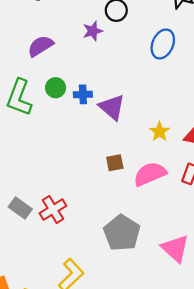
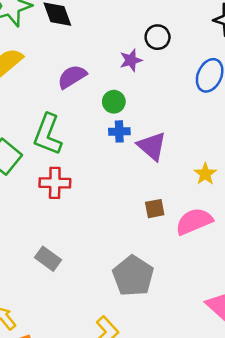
green circle: (56, 88) -> (114, 102), moved
red cross: (53, 210) -> (55, 183), moved, turned 32
gray pentagon: (122, 233) -> (133, 276), moved

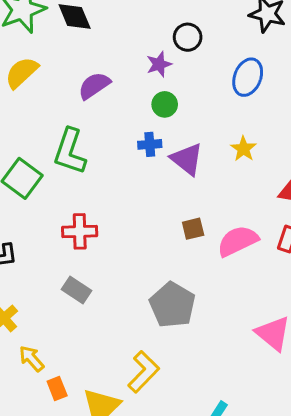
green circle: (114, 102) -> (165, 104), moved
yellow star: (205, 174) -> (243, 149), moved
red cross: (55, 183) -> (80, 231), moved

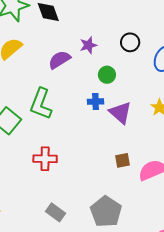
black circle: (188, 37) -> (130, 42), moved
purple star: (159, 64) -> (88, 45), moved
gray rectangle: (77, 290) -> (56, 212), moved

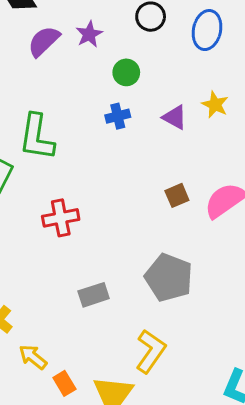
purple semicircle: (59, 60) -> (44, 41), moved
purple triangle: (120, 113) -> (175, 117), moved, size x0.7
gray rectangle: (56, 212) -> (94, 295), turned -42

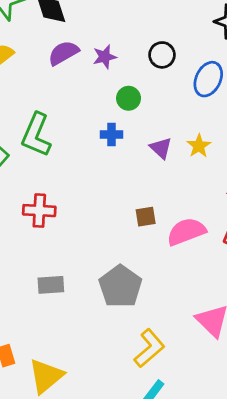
yellow L-shape: (151, 351) -> (149, 348), moved

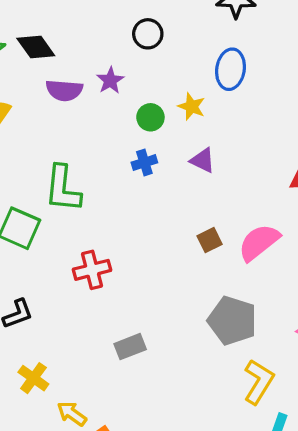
purple semicircle: (63, 53) -> (64, 90), turned -128
black circle: (162, 55) -> (148, 34), moved
yellow star: (199, 146) -> (192, 107), moved
gray pentagon: (120, 286) -> (232, 321), moved

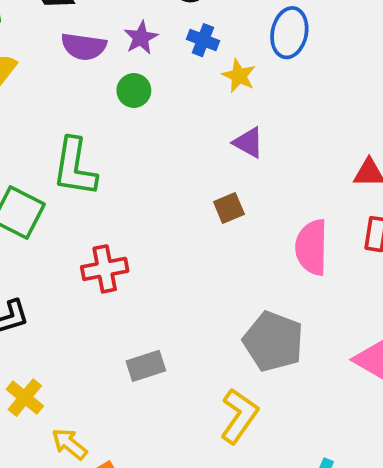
green circle: (150, 117) -> (134, 90), moved
blue cross: (144, 163) -> (203, 40), moved, turned 35
brown square: (210, 240) -> (229, 208), moved
pink semicircle: (259, 242) -> (312, 247), turned -54
yellow L-shape: (259, 382) -> (239, 416), moved

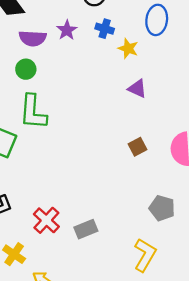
green circle: (134, 90) -> (26, 69), moved
brown square: (229, 208) -> (138, 147), moved
red cross: (105, 269) -> (46, 220), moved, turned -32
gray pentagon: (273, 341) -> (162, 208), size x0.7

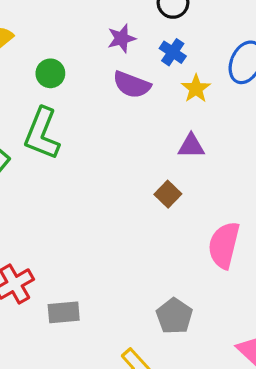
purple semicircle: (33, 38) -> (132, 85), moved
purple triangle: (137, 89) -> (191, 146), turned -42
brown square: (138, 147) -> (168, 194), moved, turned -36

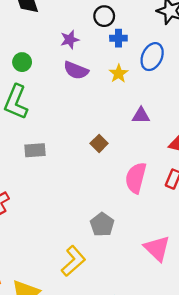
blue cross: (173, 52) -> (118, 38), moved, turned -35
purple triangle: (191, 146) -> (141, 116), moved
gray rectangle: (64, 312) -> (35, 150), moved

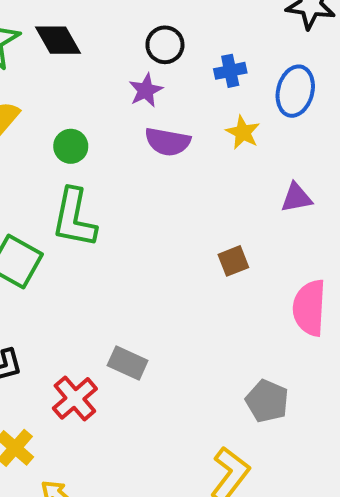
black circle: (104, 16) -> (165, 45), moved
brown square: (99, 143) -> (233, 261), turned 35
gray rectangle: (35, 150) -> (128, 363), moved, turned 40

